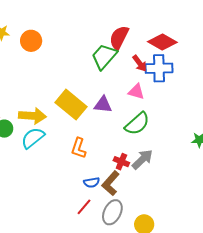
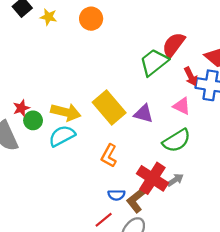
orange circle: (31, 41) -> (91, 19), moved
gray arrow: (142, 159) -> (175, 180), size x0.7
red cross: (121, 162) -> (152, 178), size x1.8

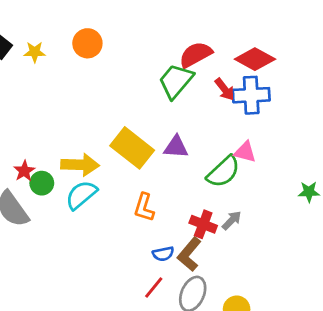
red semicircle: (174, 45) -> (196, 55), turned 36
pink triangle: (182, 106) -> (245, 152), moved
red cross: (152, 178) -> (203, 224), size x0.7

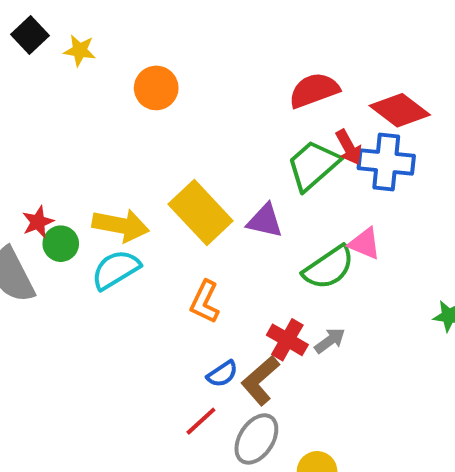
orange circle: (87, 43) -> (156, 88), moved
green trapezoid: (176, 81) -> (313, 165), moved
blue semicircle: (163, 254) -> (222, 374), turned -30

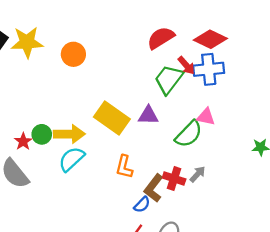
yellow star: (80, 50) -> (27, 42), size x1.8
green circle: (61, 244) -> (42, 134), moved
brown L-shape: (260, 381) -> (154, 188), moved

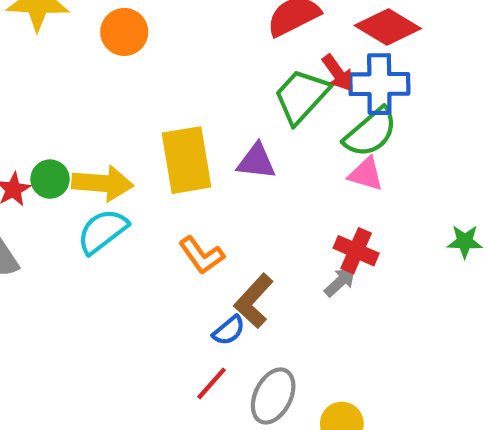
yellow rectangle: (112, 118) -> (187, 160), turned 40
green semicircle: (189, 134) -> (371, 132), moved
orange L-shape: (124, 167) -> (202, 255), turned -55
red cross: (174, 178) -> (356, 251), moved

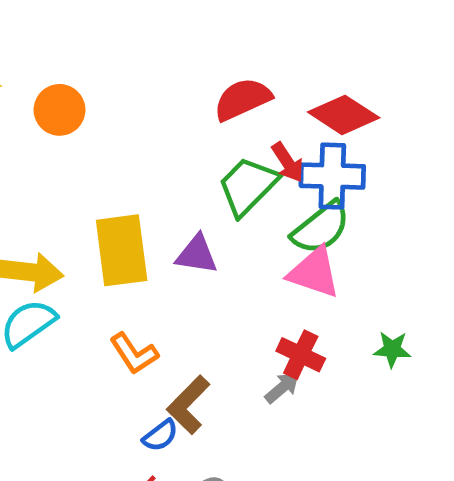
pink triangle: (366, 174) -> (314, 272), size x1.4
green star: (465, 242) -> (392, 349), moved

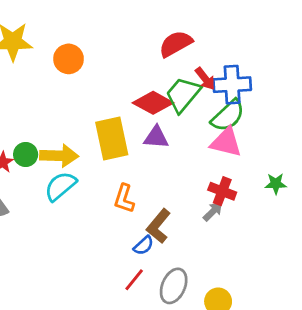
red diamond: (344, 115) -> (153, 103), moved
orange L-shape: (134, 353) -> (124, 199), turned 56

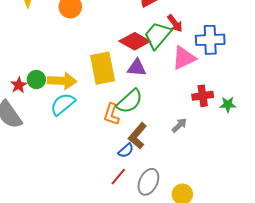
blue cross: (232, 85) -> (210, 40), moved
green semicircle: (228, 116) -> (130, 101), moved
pink triangle: (226, 142) -> (184, 58), moved, turned -40
red cross: (222, 191) -> (203, 96), moved, turned -30

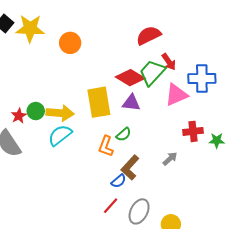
green semicircle: (130, 101) -> (124, 134), size x0.6

